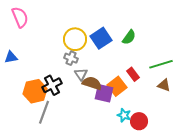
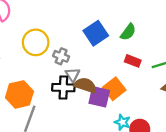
yellow circle: (75, 39) -> (36, 42), moved
red rectangle: (133, 74) -> (133, 61), moved, turned -32
black cross: (52, 85) -> (63, 88), moved, turned 30

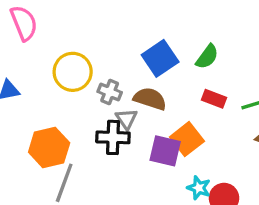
brown semicircle: (85, 85) -> (150, 99), moved

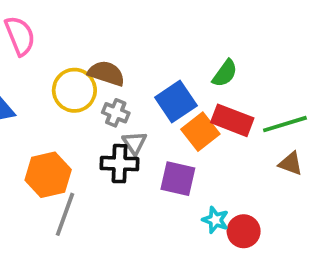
blue square: (160, 58) -> (176, 102), moved
brown semicircle: (150, 99) -> (106, 73), moved
red rectangle: (214, 99) -> (232, 120), size x1.5
orange square: (187, 139) -> (200, 132), moved

